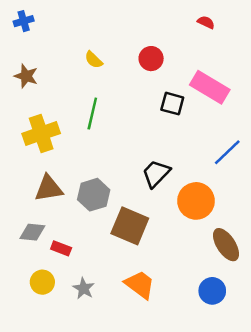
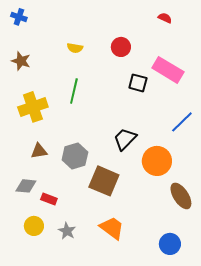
blue cross: (24, 21) -> (19, 17), turned 35
yellow semicircle: (94, 60) -> (75, 48), turned -35
brown triangle: (49, 188) -> (39, 151), size x0.7
blue circle: (212, 291) -> (170, 244), moved

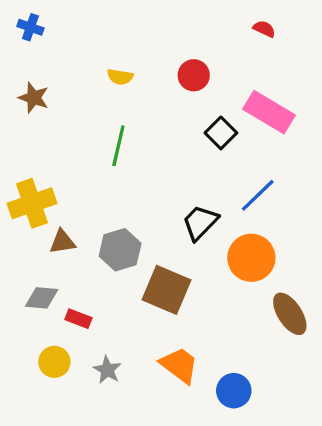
black square: (138, 83) -> (221, 133), turned 30
yellow cross: (33, 107) -> (32, 203), moved
blue line: (182, 122) -> (258, 195), moved
blue circle: (170, 244) -> (234, 391), moved

